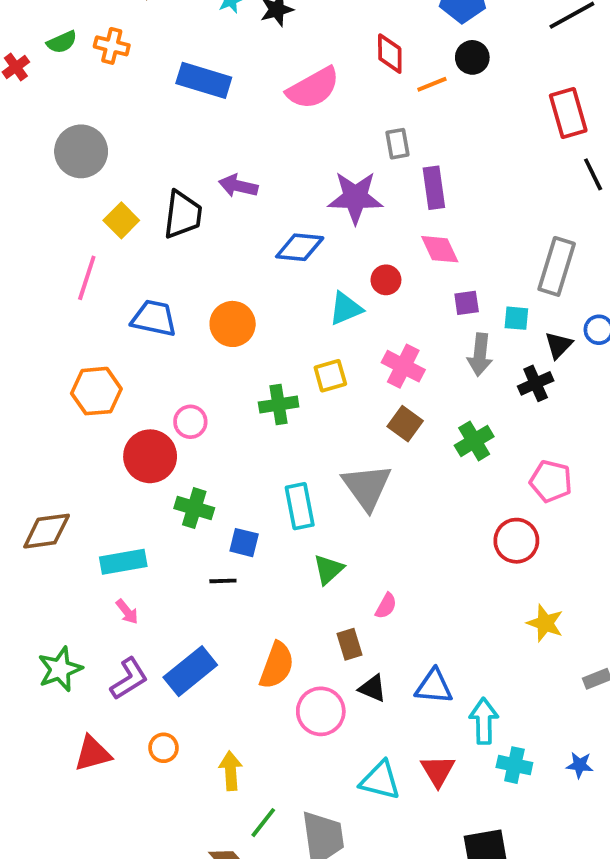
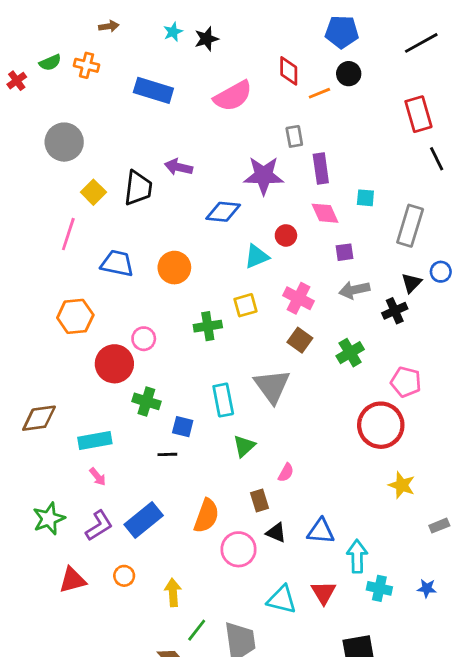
cyan square: (516, 318) -> (365, 198), moved
gray arrow: (480, 355) -> (354, 290), turned 72
red circle: (516, 541) -> (381, 425), size x1.4

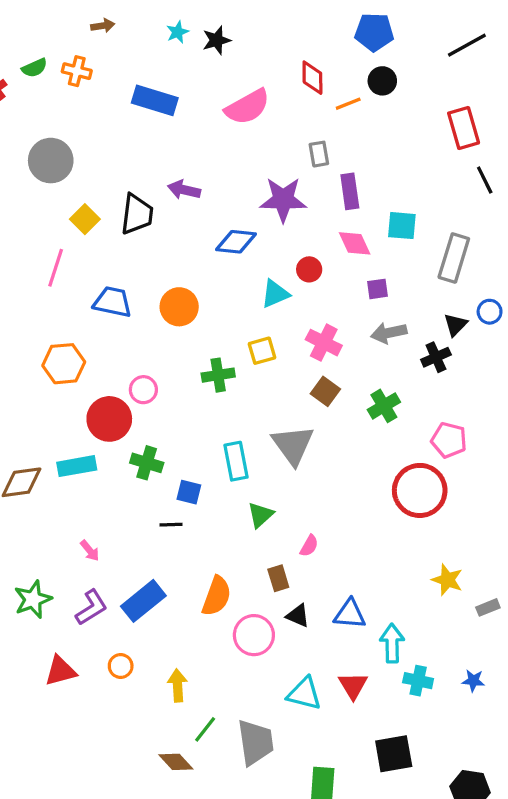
cyan square: (365, 198) -> (402, 226), size x1.4
cyan rectangle: (95, 441) -> (77, 466), moved
yellow star: (402, 485) -> (447, 580), moved

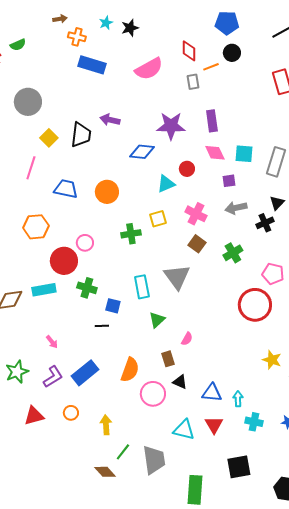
orange cross: (77, 71) -> (77, 37), moved
gray rectangle: (319, 154) -> (193, 82), moved
cyan square: (402, 226) -> (244, 154), moved
blue triangle: (350, 614) -> (212, 393), moved
cyan arrow: (392, 643) -> (238, 399), size x0.7

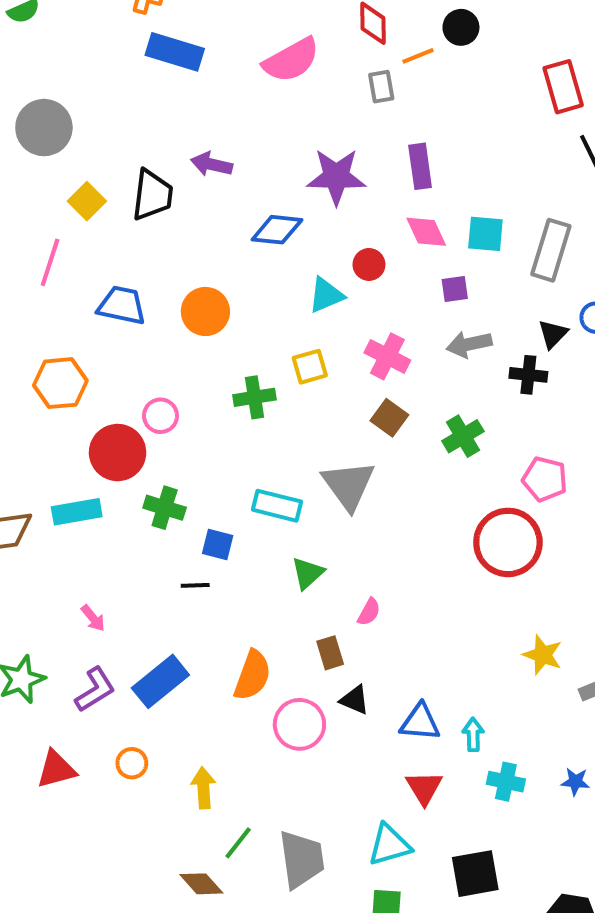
black cross: (265, 223) -> (528, 375), turned 30
cyan rectangle: (142, 287) -> (277, 506), turned -65
cyan triangle: (184, 430) -> (389, 845), moved, turned -30

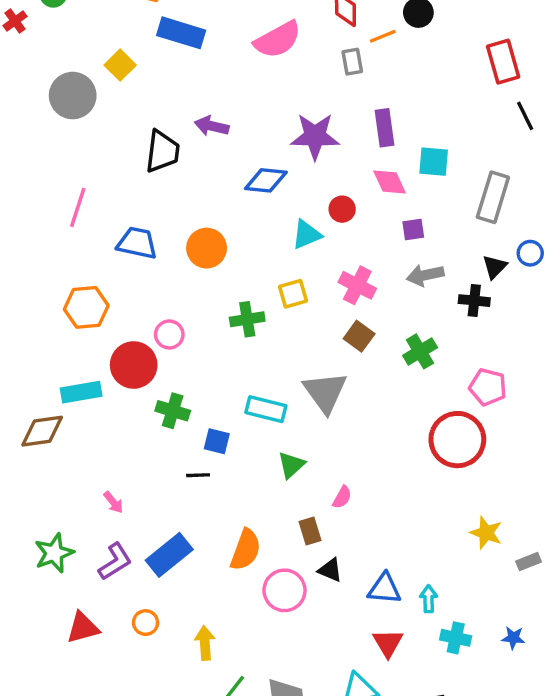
yellow square: (87, 201) -> (120, 65), moved
cyan square: (485, 234) -> (434, 162), moved
cyan rectangle: (77, 512) -> (81, 392), moved

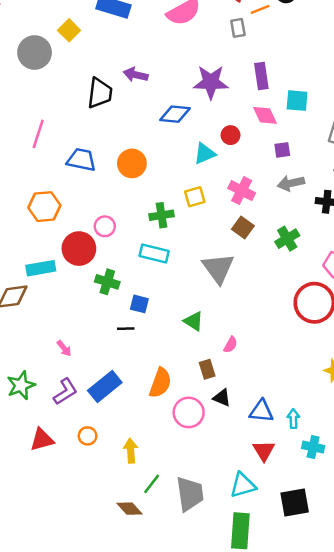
cyan rectangle: (266, 409) -> (154, 253), moved
green triangle: (291, 465) -> (194, 321), turned -45

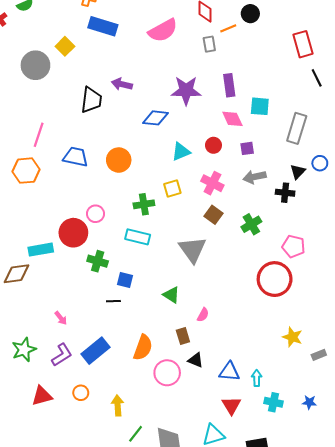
red circle: (231, 135) -> (213, 145), moved
orange hexagon: (44, 207) -> (26, 171), moved

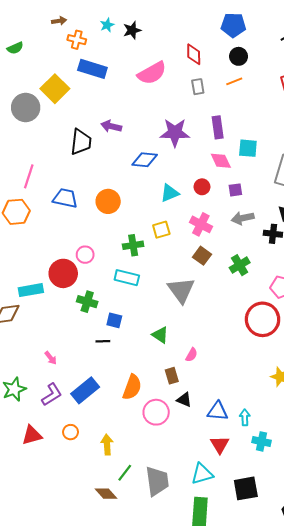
orange line: (228, 28) -> (234, 81), moved
yellow square: (65, 46) -> (55, 89), size x1.5

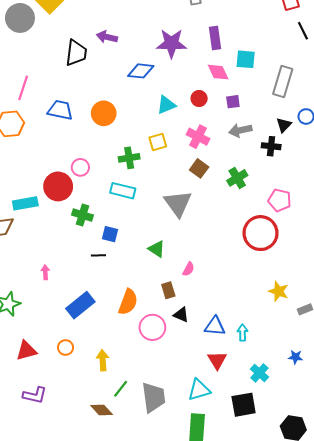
pink arrow: (51, 358) -> (45, 272), turned -144
purple L-shape: (52, 394) -> (35, 395), moved, turned 45
cyan cross: (261, 441) -> (259, 373), moved, turned 30

